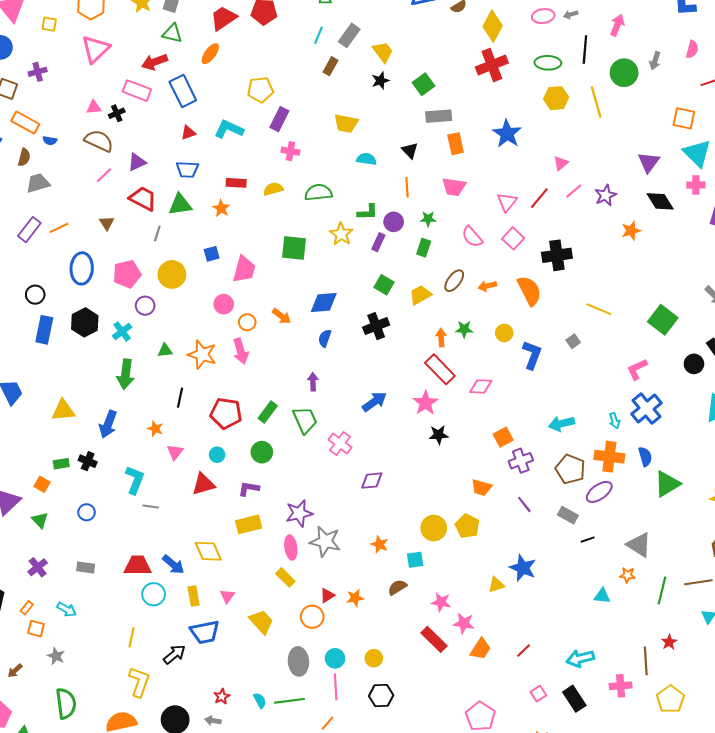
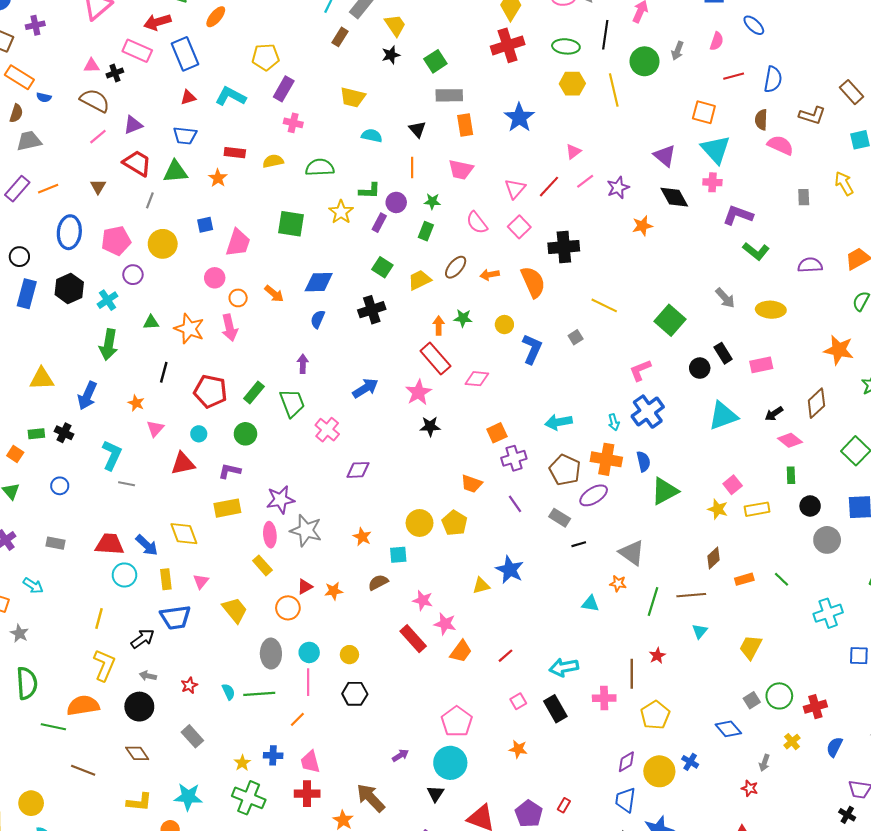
purple triangle: (649, 162) -> (665, 156), turned -30
gray arrow: (213, 721) -> (148, 676), moved

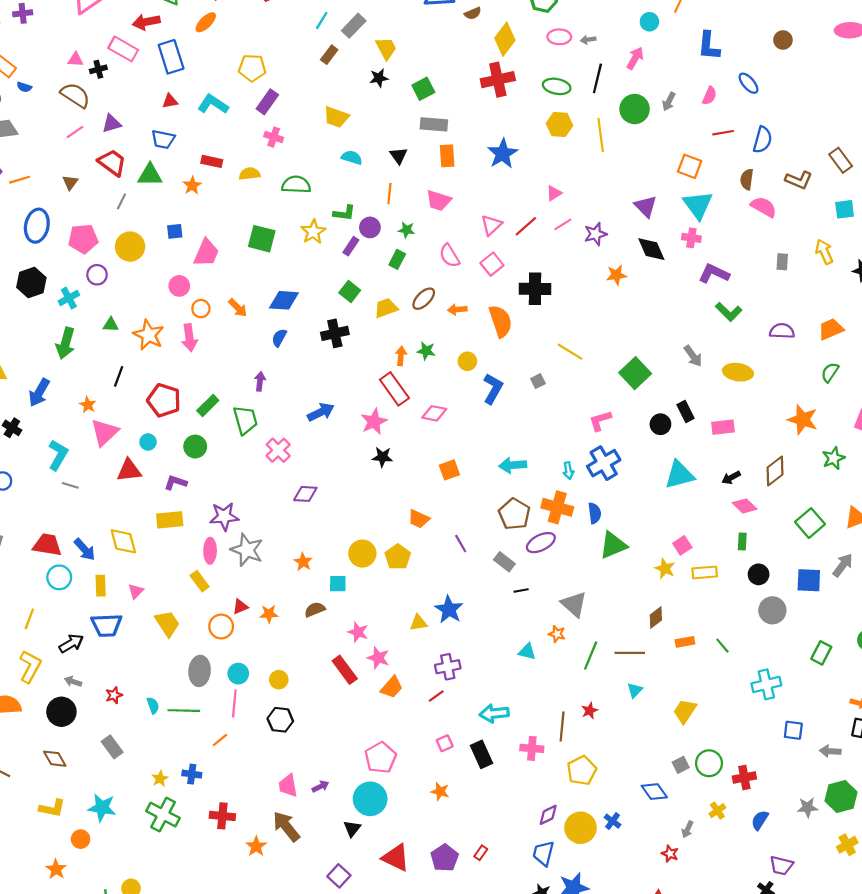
pink triangle: (155, 429) -> (105, 432), size x1.6
purple cross: (514, 458) -> (448, 667), moved
pink trapezoid: (310, 762) -> (288, 786), moved

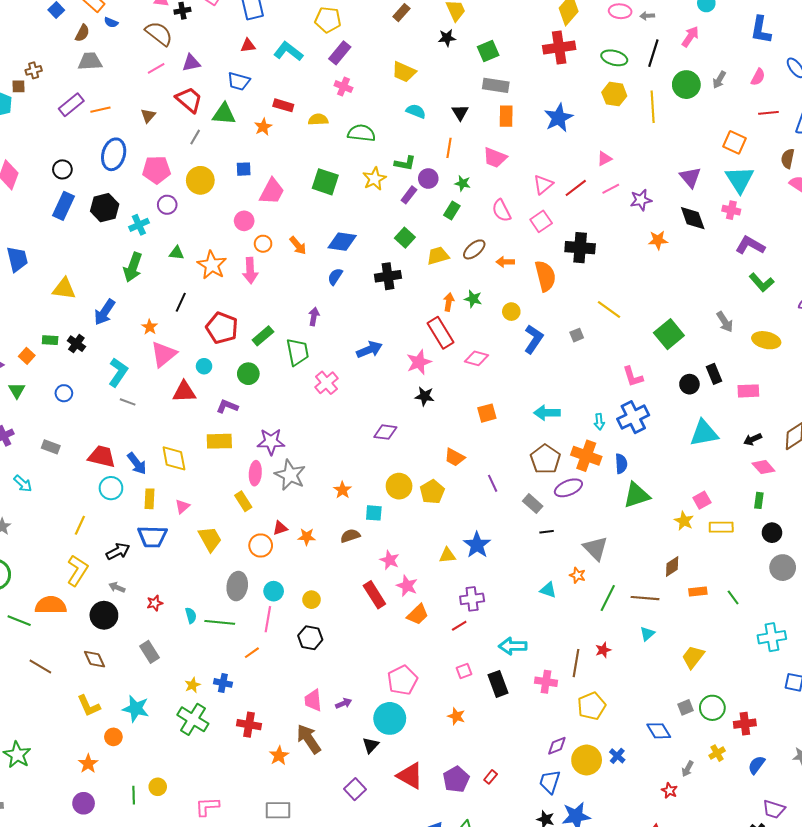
pink L-shape: (600, 421) -> (633, 377), turned -95
purple diamond: (305, 494) -> (385, 432), moved
yellow L-shape: (52, 808) -> (89, 706), turned 50

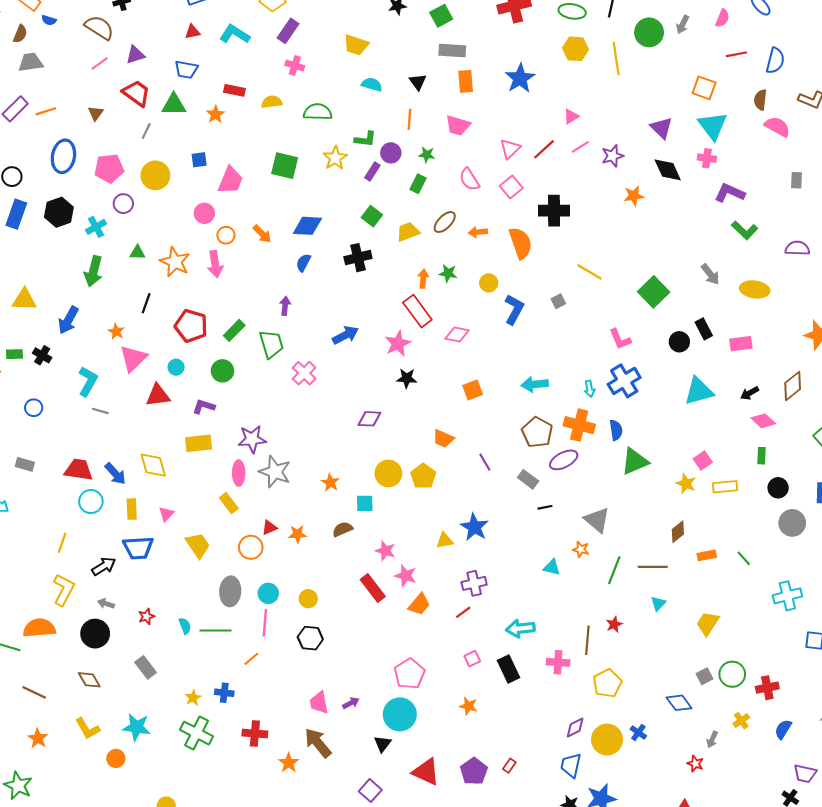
orange star: (88, 764) -> (38, 738), moved

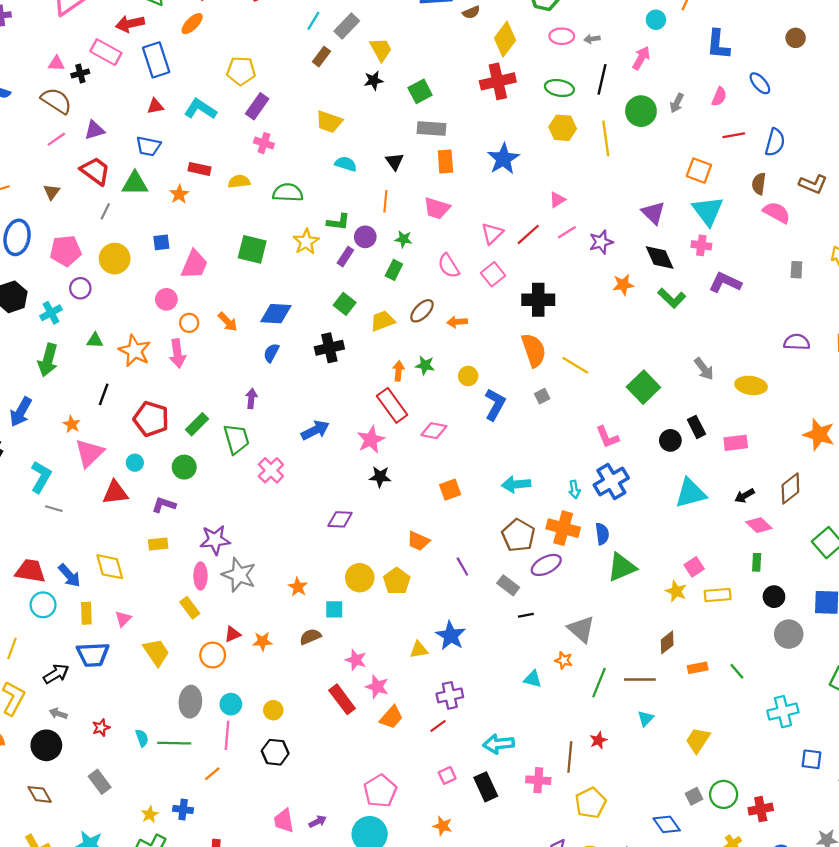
green L-shape: (745, 230) -> (672, 298), moved
orange semicircle: (521, 243) -> (534, 350), moved
yellow rectangle: (199, 443) -> (158, 544), size x0.7

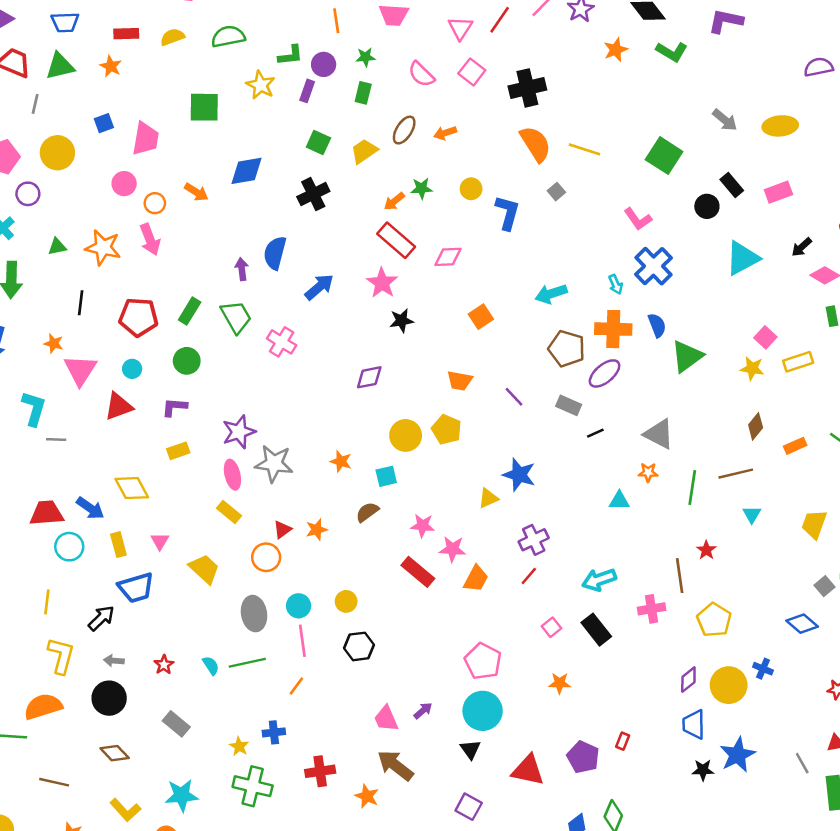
blue semicircle: (271, 353) -> (275, 253), moved, size x1.5
orange arrow: (398, 371) -> (394, 201), turned -120

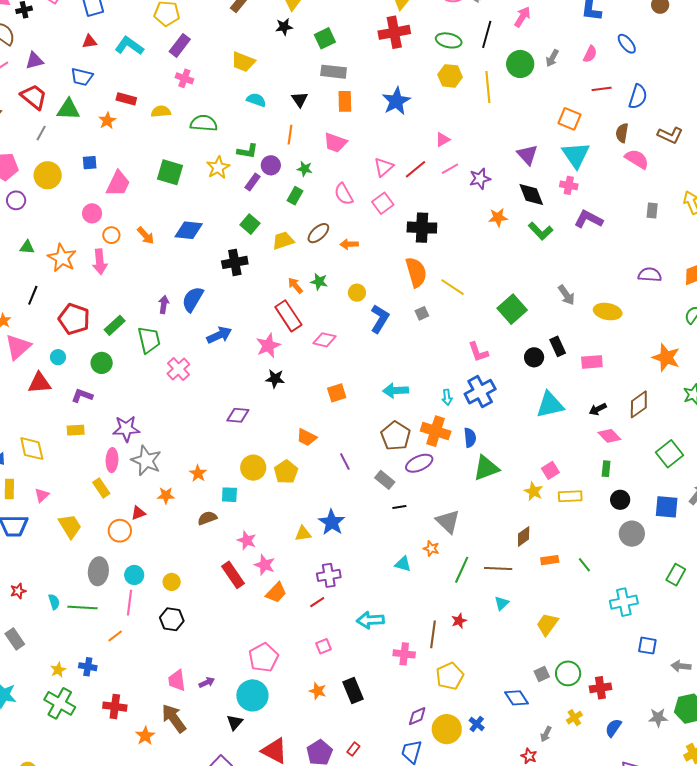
orange arrow: (394, 201) -> (295, 286), turned 72
orange star: (317, 530) -> (166, 495), moved
black rectangle: (596, 630) -> (353, 691), moved

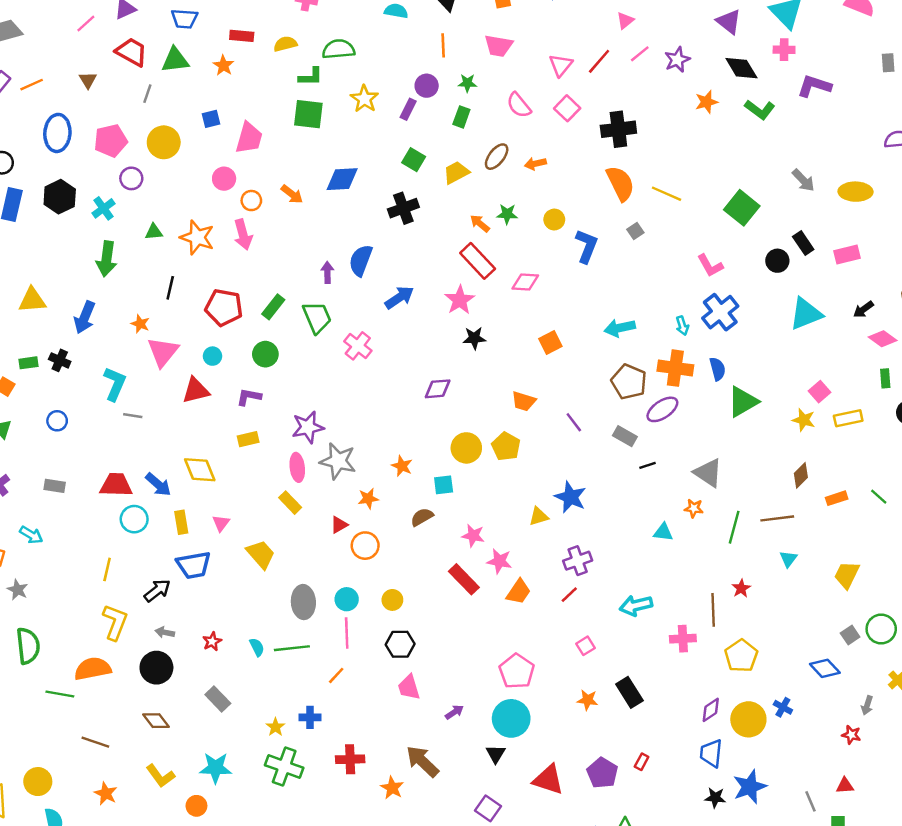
green L-shape: (247, 151) -> (311, 77), moved
orange circle: (120, 531) -> (365, 546), moved
pink trapezoid: (177, 680) -> (409, 687), moved

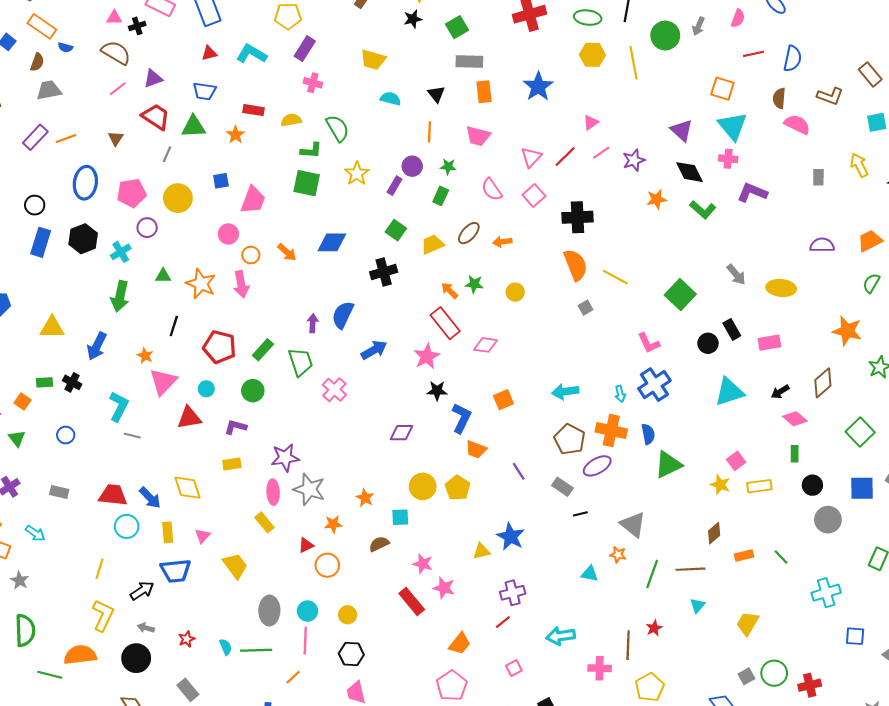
green semicircle: (339, 49) -> (337, 128), turned 60
blue L-shape: (587, 246) -> (461, 418), moved
orange trapezoid: (519, 592) -> (460, 644), moved

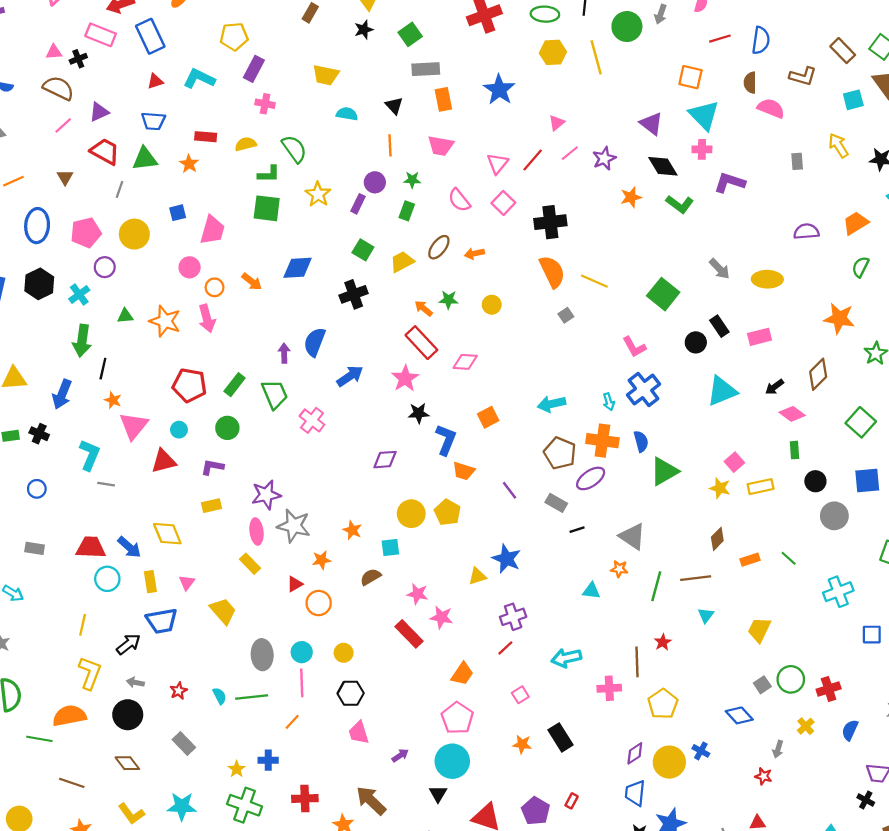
black line: (174, 326) -> (103, 369), moved

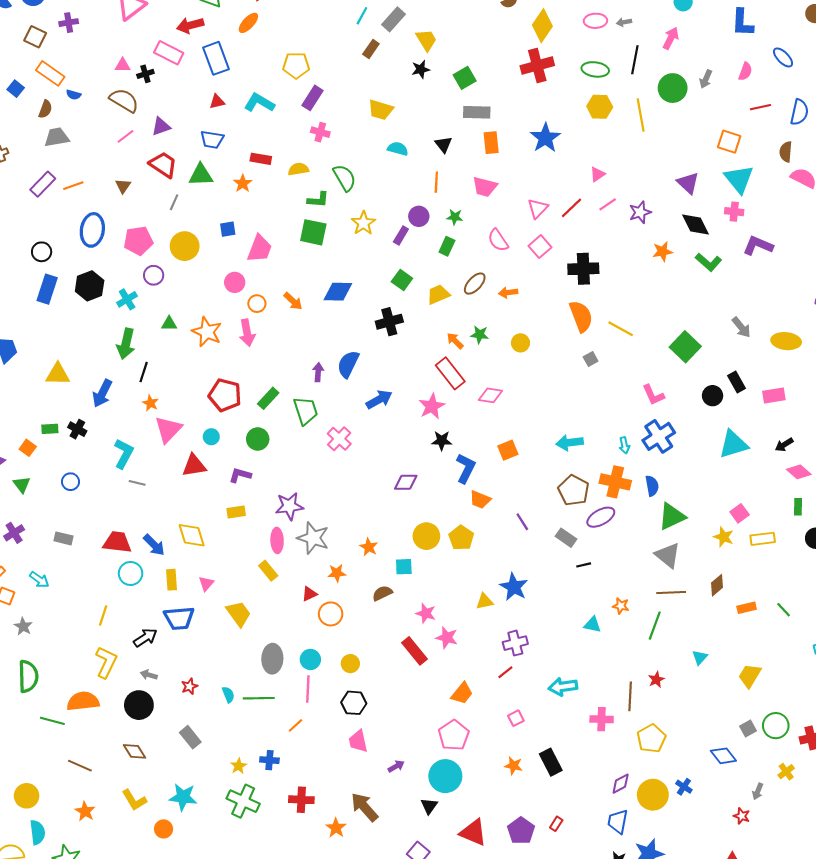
gray triangle: (632, 536) -> (668, 555), moved
brown line: (696, 578) -> (671, 593), moved

